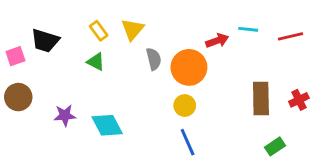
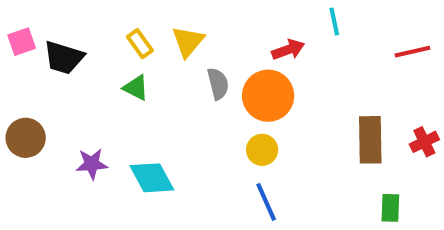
cyan line: (248, 29) -> (334, 22), moved, turned 72
red arrow: (217, 41) -> (288, 50), moved
pink square: (15, 56) -> (22, 42), moved
green rectangle: (275, 146) -> (390, 208), turned -54

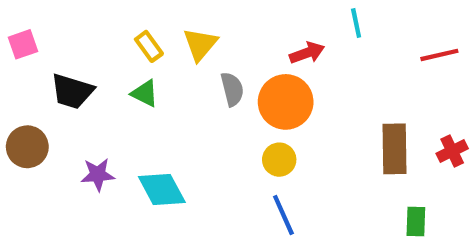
black trapezoid: (64, 58) -> (72, 91), moved

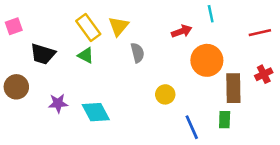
yellow rectangle: (149, 46) -> (88, 28), size x1.5
orange circle: (286, 102) -> (207, 60), moved
red cross: (452, 151) -> (264, 74), moved
blue line: (283, 215) -> (192, 127), moved
green rectangle: (416, 221) -> (225, 120), moved

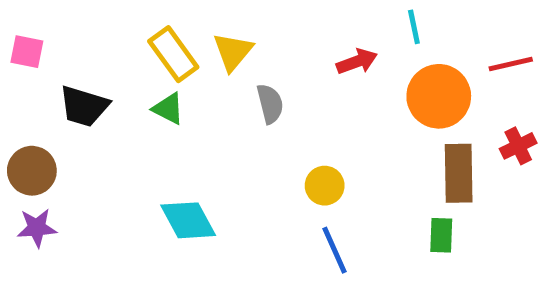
pink square: (14, 26) -> (27, 52), turned 30
orange circle: (207, 60) -> (439, 96), moved
purple star: (58, 103) -> (37, 228), moved
blue line: (192, 127) -> (335, 250), moved

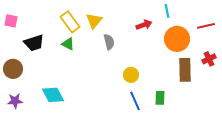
black trapezoid: (84, 106) -> (34, 43), turned -35
cyan diamond: (188, 220) -> (53, 95), moved
purple star: (37, 228) -> (15, 101), moved
green rectangle: (441, 235) -> (160, 98), moved

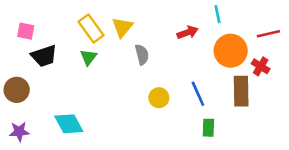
pink square: (11, 21) -> (26, 31), moved
green triangle: (68, 44) -> (88, 57), turned 40
red cross: (209, 59) -> (261, 66), moved, turned -32
yellow circle: (131, 75) -> (159, 98), moved
blue line: (135, 101) -> (198, 94), moved

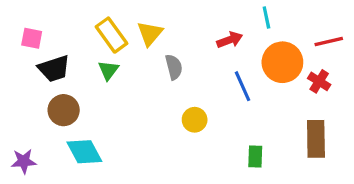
brown circle: (17, 90) -> (64, 110), moved
brown rectangle: (241, 91) -> (316, 139), moved
blue line: (198, 94) -> (242, 86), moved

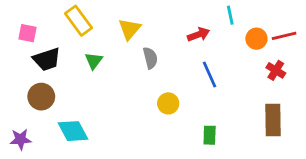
yellow rectangle: (112, 35) -> (79, 21), moved
orange circle: (282, 62) -> (256, 39), moved, size x0.6
brown circle: (64, 110) -> (41, 97), moved
green rectangle: (255, 156) -> (210, 135), moved

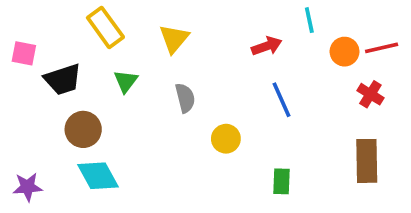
pink square: (27, 33) -> (24, 53), moved
gray semicircle: (150, 58) -> (185, 98), moved
brown circle: (41, 97) -> (83, 129), moved

